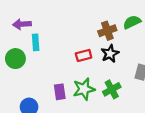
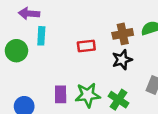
red rectangle: (84, 55) -> (86, 46), moved
green cross: (112, 89) -> (119, 100), turned -36

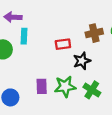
black star: (122, 60) -> (82, 61), moved

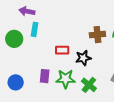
red rectangle: (63, 44) -> (62, 50), moved

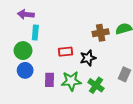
green circle: (14, 39) -> (23, 51), moved
blue circle: (16, 82) -> (25, 70), moved

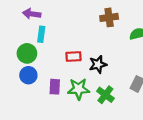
brown cross: (101, 33) -> (109, 17), moved

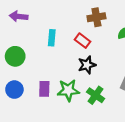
cyan rectangle: (41, 34) -> (52, 38), moved
red rectangle: (73, 56) -> (83, 41), moved, turned 42
blue circle: (28, 75) -> (14, 90), moved

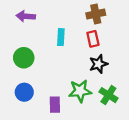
brown cross: (96, 17) -> (96, 14), moved
red rectangle: (83, 41) -> (93, 39), turned 42
purple rectangle: (44, 89) -> (55, 105), moved

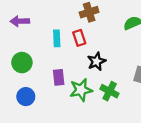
red rectangle: (93, 39) -> (79, 38), moved
purple rectangle: (55, 105) -> (59, 77), moved

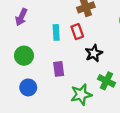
purple arrow: (20, 21) -> (21, 17), turned -63
green star: (81, 90) -> (81, 94), moved

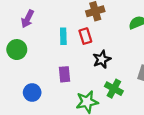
green circle: (24, 56) -> (17, 50), moved

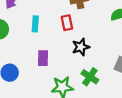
cyan rectangle: (63, 36) -> (35, 24), moved

